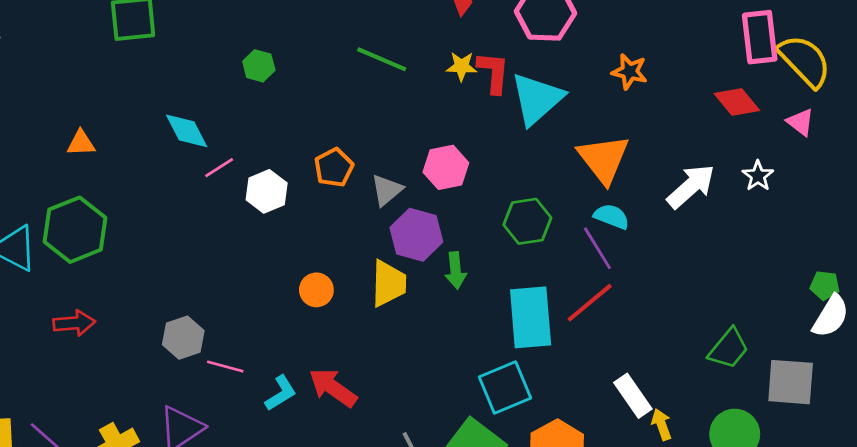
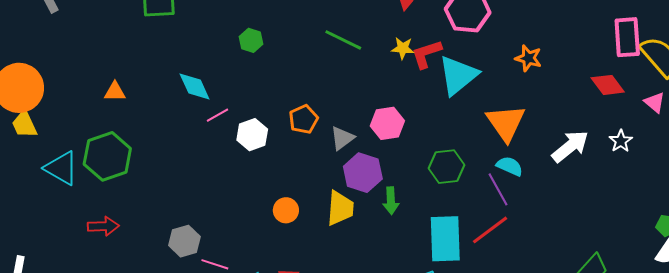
red L-shape: (493, 72) -> (426, 54), turned -116

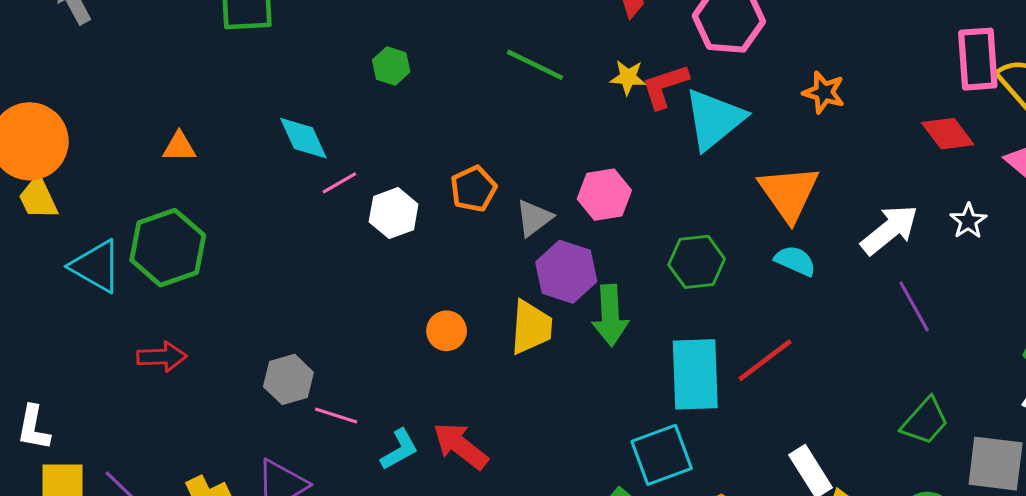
purple line: (498, 189) -> (914, 306), moved
green arrow: (391, 201) -> (610, 315), size x1.4

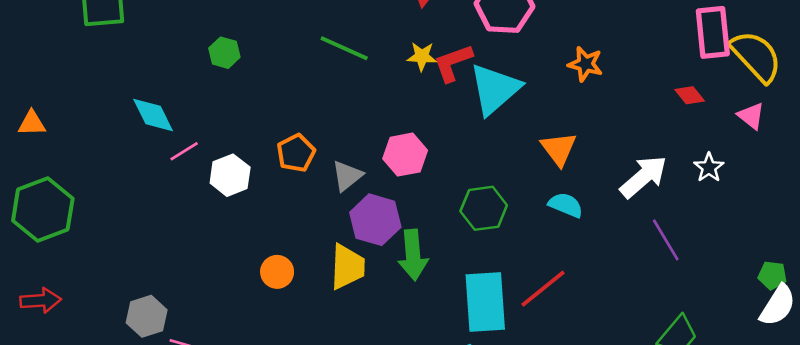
red diamond: (948, 134) -> (690, 95), size x0.7
orange triangle: (179, 147) -> (32, 123), moved
orange triangle: (789, 193) -> (559, 149), size x0.7

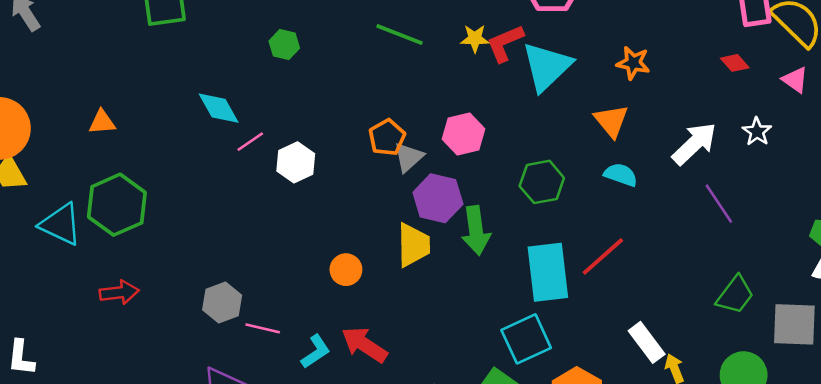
orange star: (585, 64) -> (633, 63), moved
orange pentagon: (296, 153) -> (387, 137), moved
orange circle: (277, 272) -> (346, 270), moved

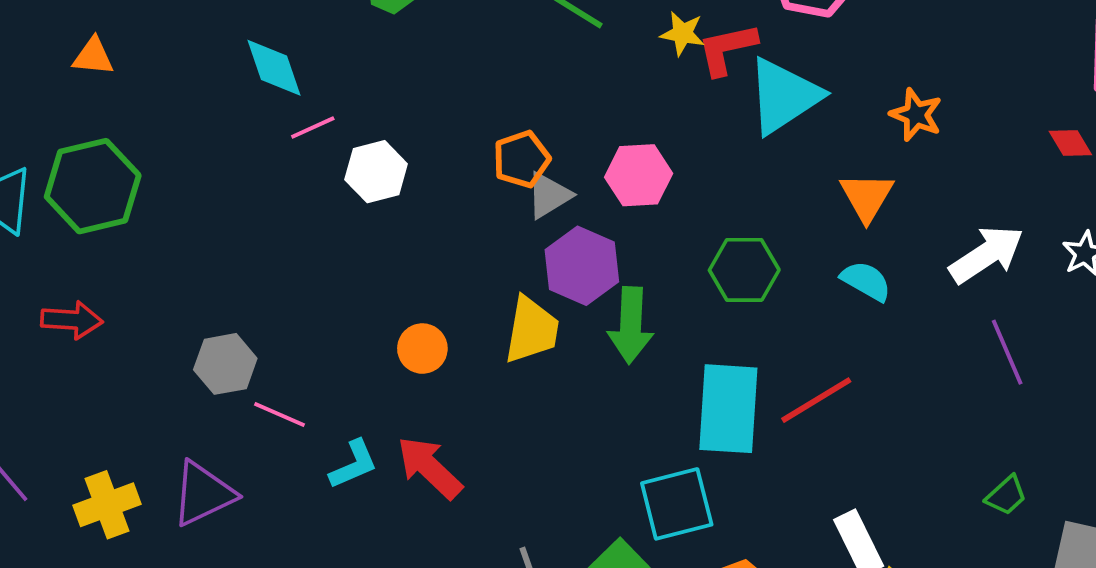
green trapezoid: (735, 295) -> (1006, 495), size x0.7

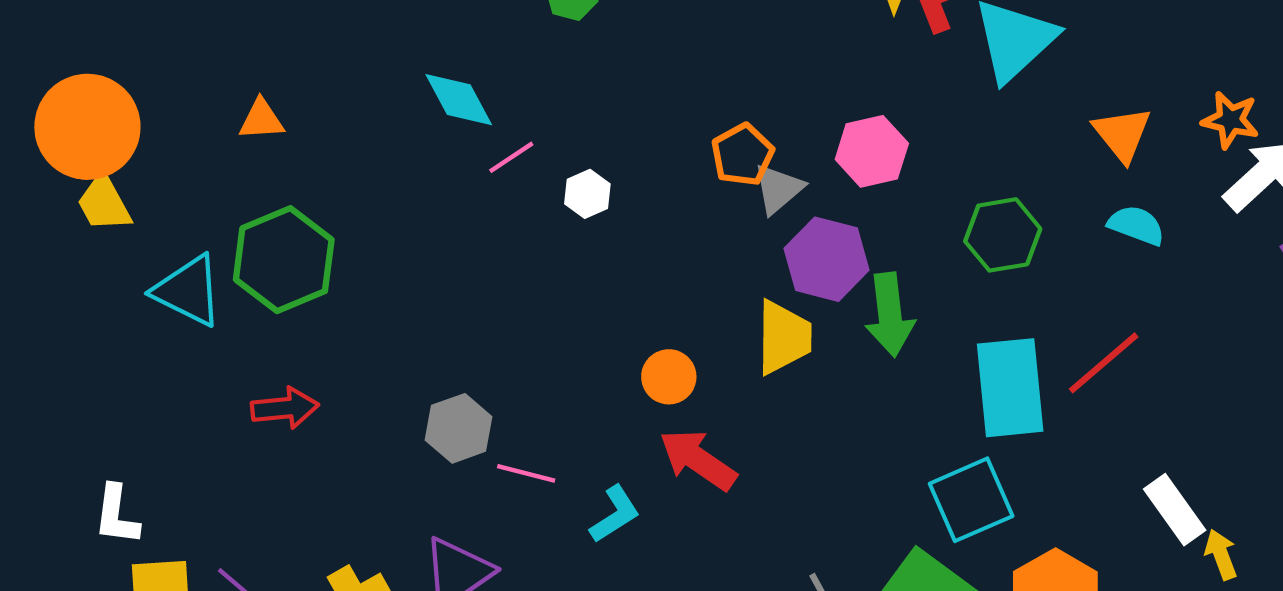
orange star: (916, 115) -> (1230, 120), moved
white hexagon: (376, 172) -> (587, 194), size x0.7
red arrow: (430, 468) -> (698, 460), moved

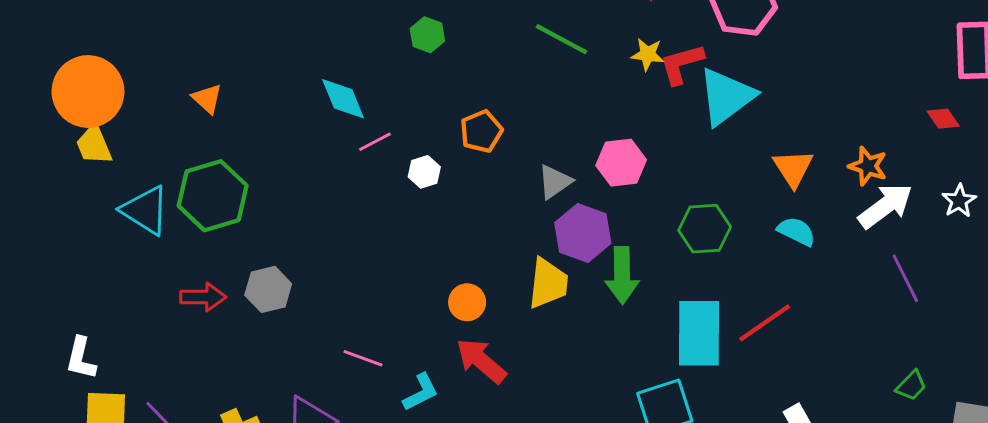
orange triangle: (261, 120) -> (207, 99), turned 40
orange pentagon: (742, 155) -> (481, 131), moved
gray hexagon: (459, 428) -> (268, 289), moved

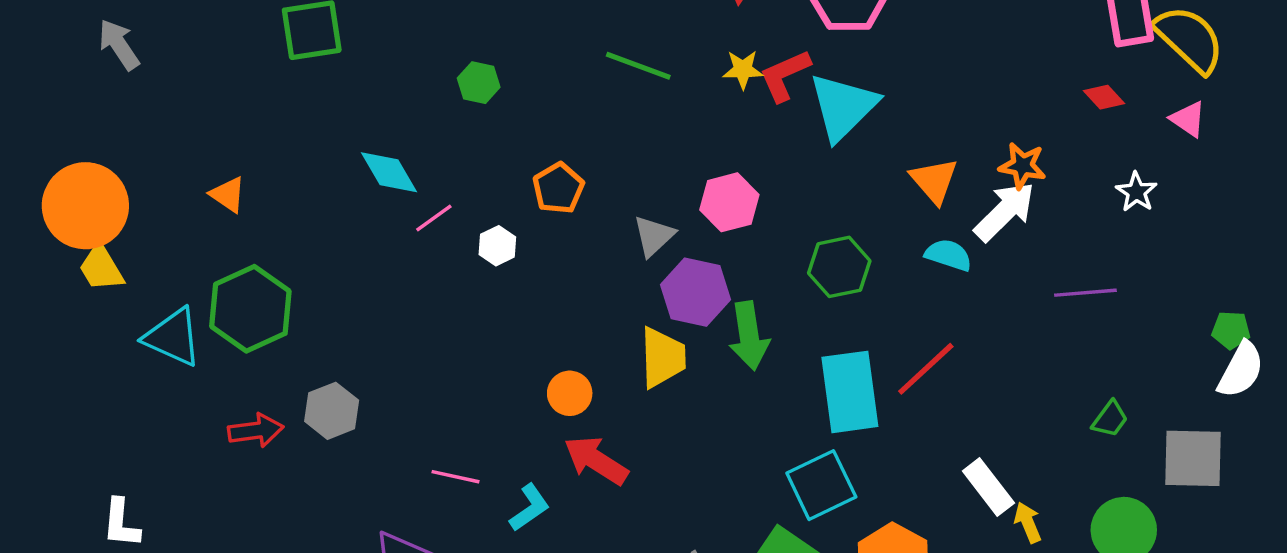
white arrow: (885, 206) -> (1005, 212), moved
purple line: (905, 278) -> (1085, 293), turned -60

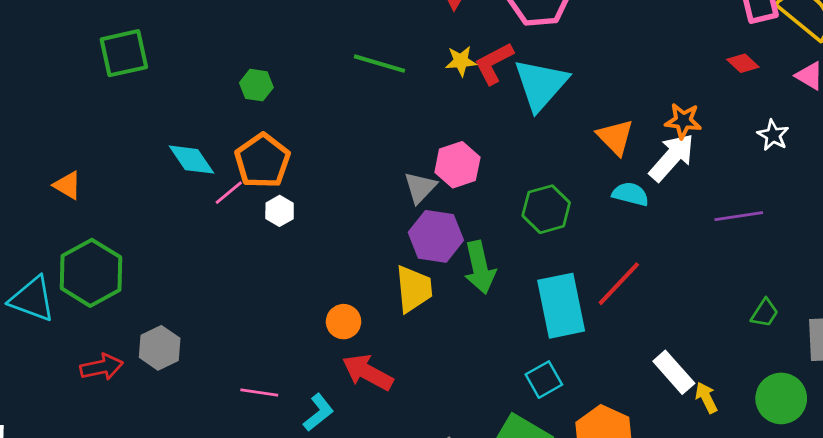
orange pentagon: (558, 188) -> (262, 161), moved, size x1.4
gray triangle: (654, 236) -> (420, 187), moved
cyan square: (821, 485) -> (544, 380), size x0.7

